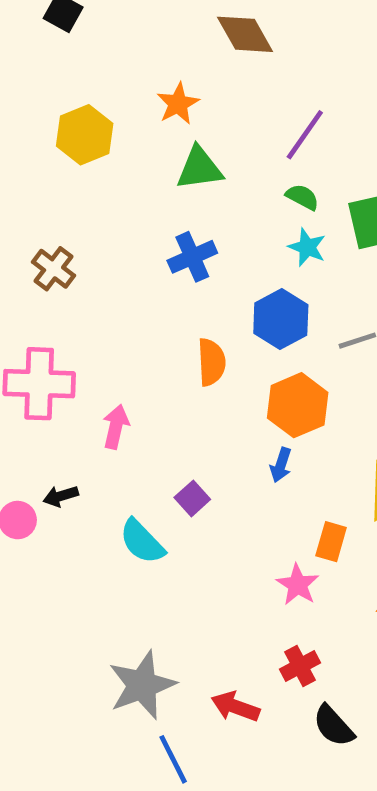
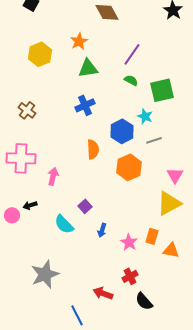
cyan star: (307, 247) -> (145, 116), moved
blue arrow: (281, 465) -> (102, 230), moved
orange rectangle: (331, 542) -> (152, 236), moved
gray star: (142, 685) -> (45, 274), moved

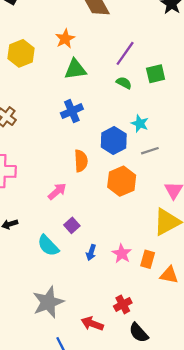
green square: (162, 90) -> (156, 74), moved, size x0.7
pink arrow: (53, 176) -> (57, 191), moved, turned 36
pink star: (129, 242) -> (122, 254), moved
gray star: (45, 274) -> (48, 302), moved

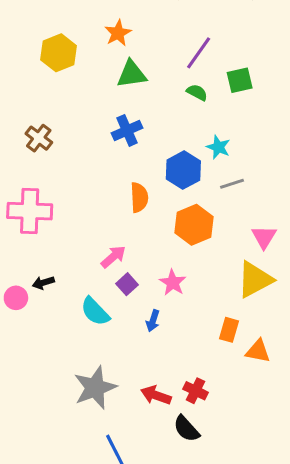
pink arrow: (57, 191) -> (113, 257), moved
pink star: (122, 254) -> (173, 283), moved
red cross: (123, 304) -> (196, 391), turned -36
red arrow: (92, 324) -> (156, 395), moved
black semicircle: (139, 333) -> (186, 429), moved

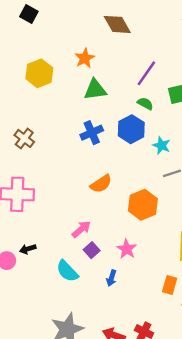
blue hexagon: (183, 170) -> (131, 129), moved
orange semicircle: (139, 197) -> (101, 184), turned 60

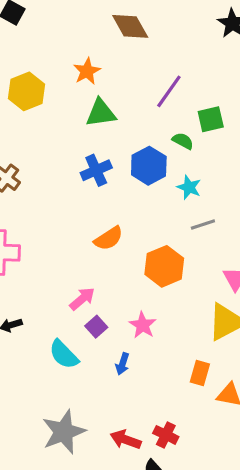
green semicircle: (145, 104) -> (183, 141), moved

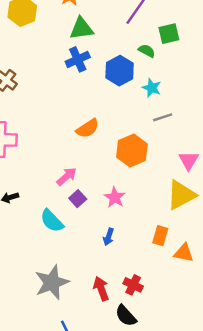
blue cross: (96, 170) -> (78, 59), moved
blue arrow: (122, 364) -> (109, 237), moved
red arrow: (126, 440) -> (101, 289), turned 50

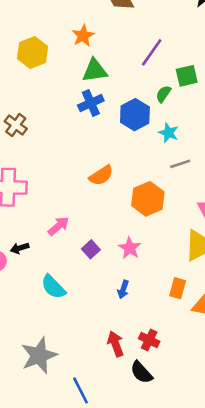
green semicircle: (147, 51) -> (163, 94), turned -84
pink arrow: (67, 176) -> (58, 226), moved
cyan semicircle: (52, 221) -> (53, 287), moved
gray star: (52, 282) -> (39, 356), moved

